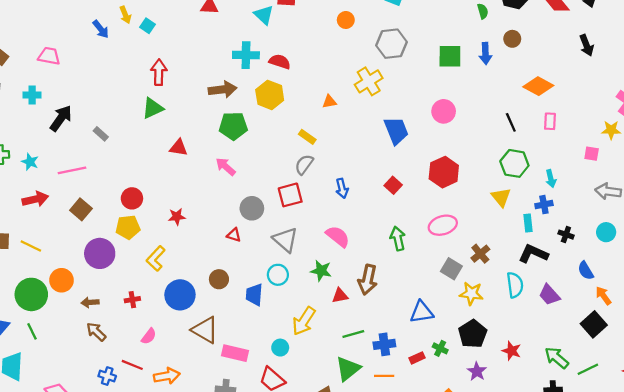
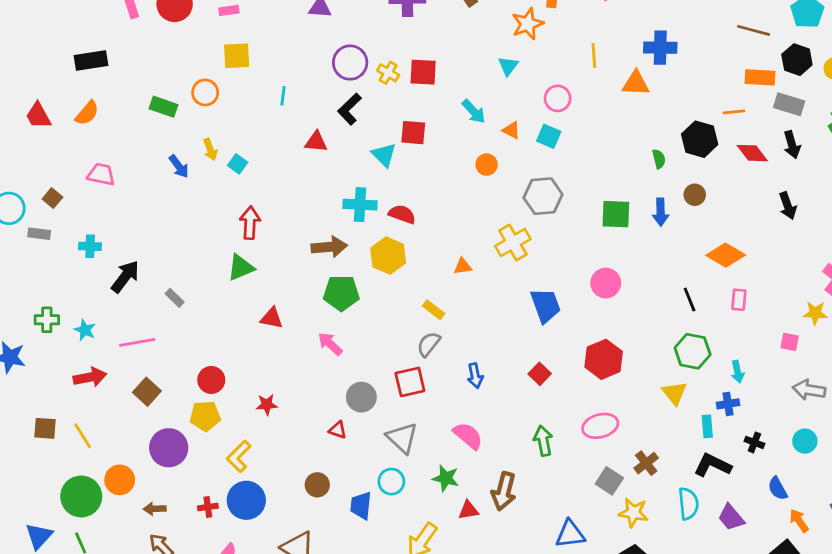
pink trapezoid: (49, 56) -> (101, 174), moved
yellow line: (31, 246) -> (83, 436), turned 30
blue circle: (180, 295) -> (246, 500), moved

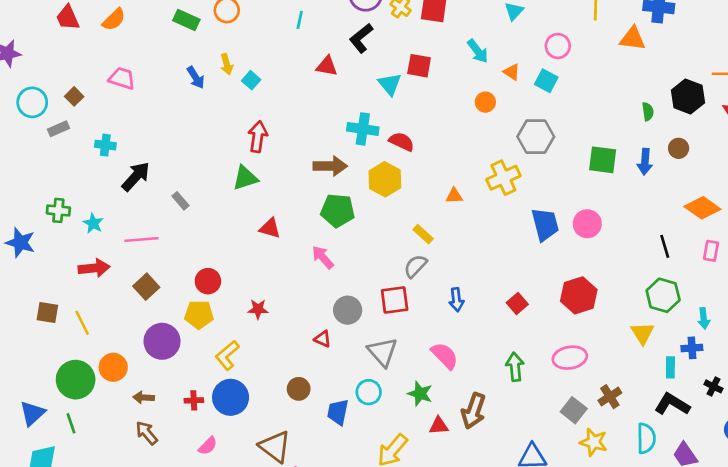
gray rectangle: (39, 234) -> (58, 129), turned -36
blue trapezoid: (546, 305) -> (545, 224), moved

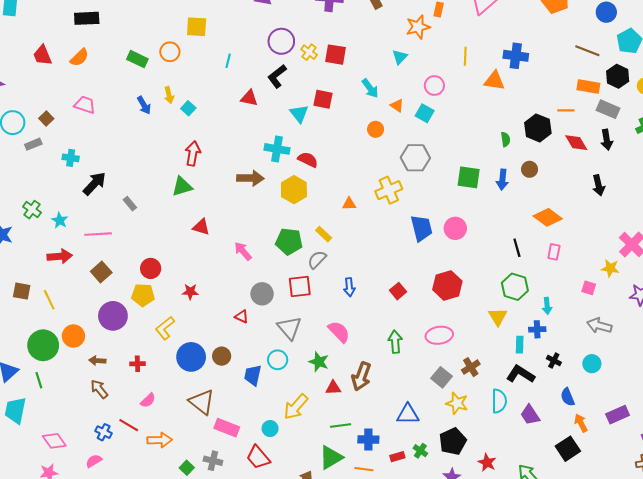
green cross: (58, 210) -> (32, 210), turned 30
green pentagon: (338, 210) -> (289, 241), moved
blue circle: (231, 397) -> (191, 357), moved

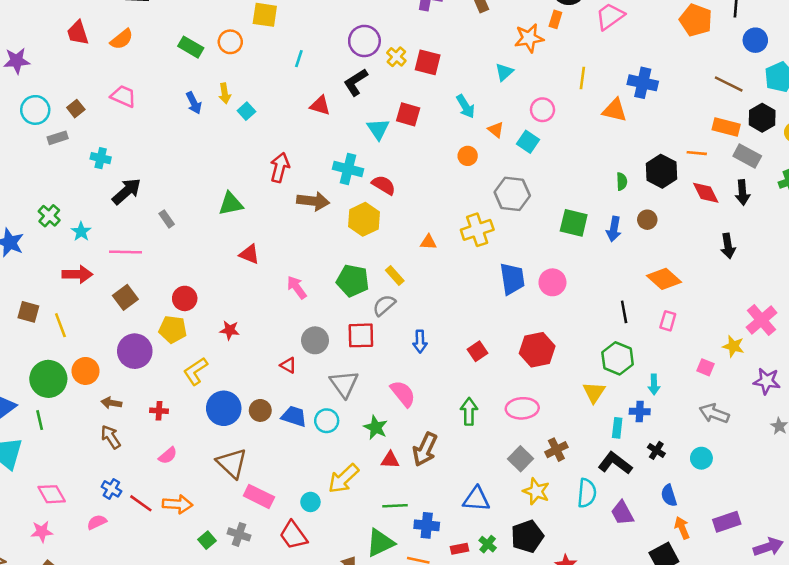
red arrow: (193, 153) -> (280, 167), moved
blue trapezoid: (253, 375) -> (294, 416), moved, turned 90
red line: (129, 425) -> (141, 503), moved

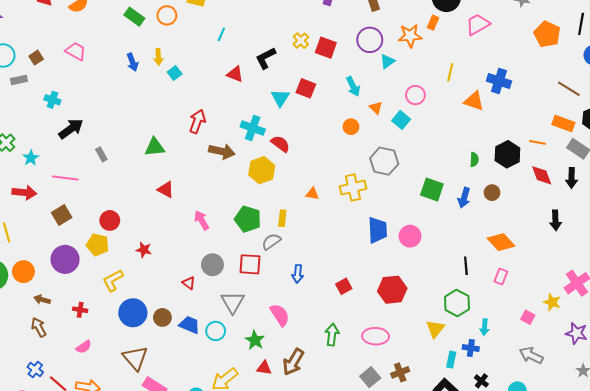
purple circle: (364, 41) -> (370, 40), moved
yellow rectangle: (395, 276) -> (282, 218), turned 42

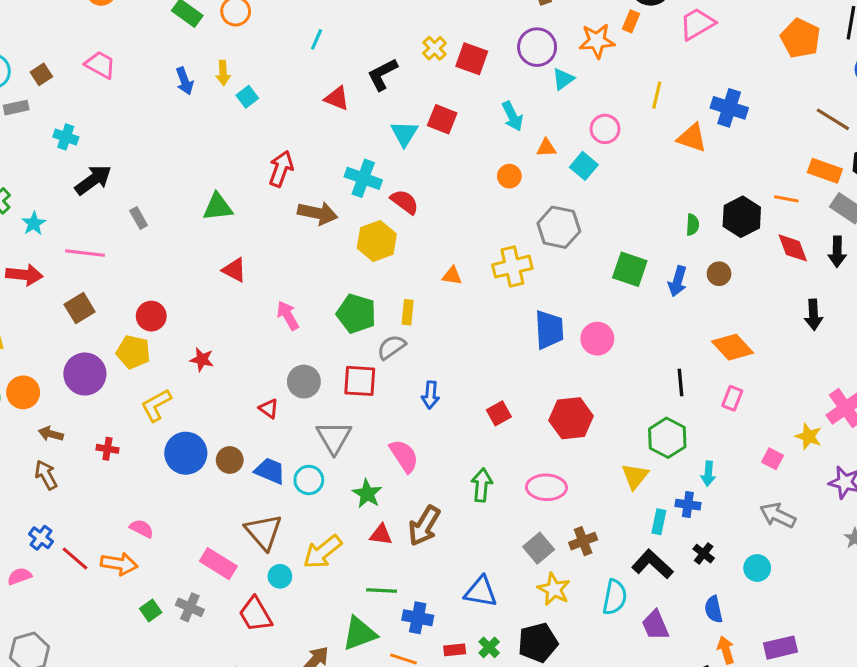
orange triangle: (376, 108) -> (546, 148), turned -48
pink semicircle: (84, 347) -> (142, 529), moved, turned -119
brown triangle: (135, 358) -> (264, 532), moved

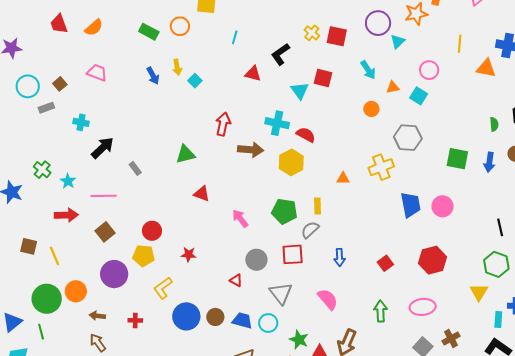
green star: (367, 494) -> (299, 340), moved

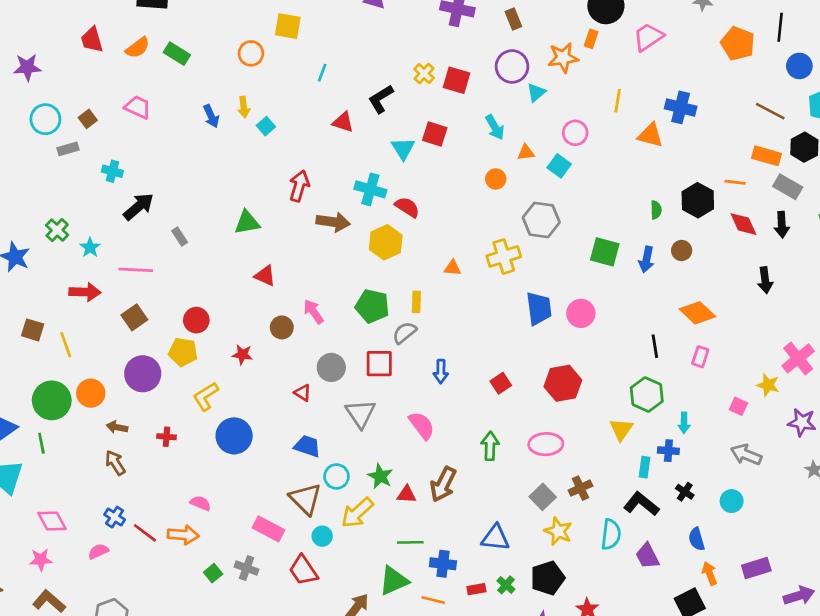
green rectangle: (149, 32) -> (177, 54), moved
brown circle: (215, 317) -> (282, 327), moved
cyan circle: (268, 323) -> (337, 476), moved

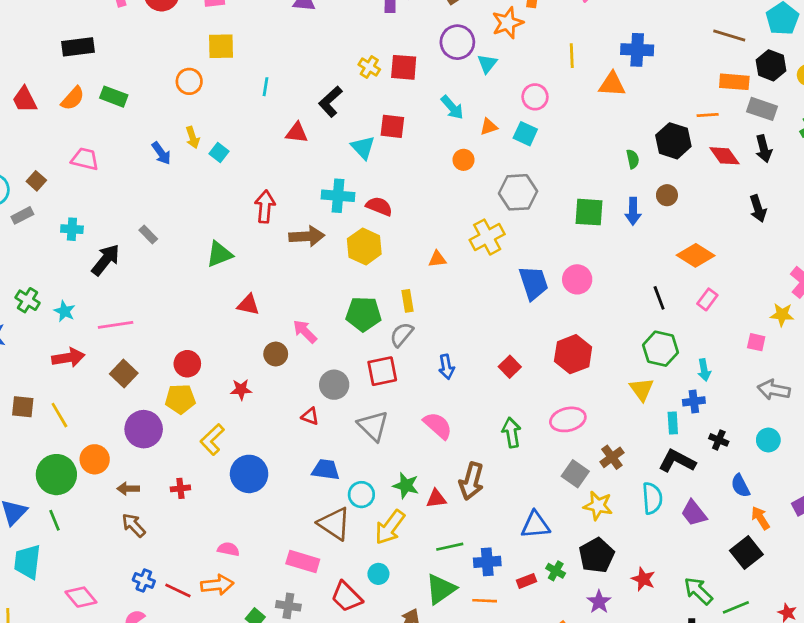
gray rectangle: (180, 237) -> (148, 235), moved
pink rectangle: (700, 357) -> (707, 299), turned 30
cyan circle: (322, 536) -> (378, 574), moved

